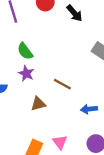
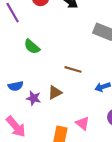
purple star: (26, 73) -> (33, 98), moved

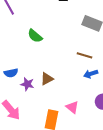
green semicircle: (32, 47) -> (35, 36), moved
brown line: (73, 69) -> (85, 55), moved

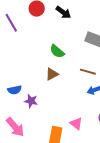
green semicircle: (35, 36) -> (57, 51), moved
brown triangle: (47, 79) -> (52, 74), moved

